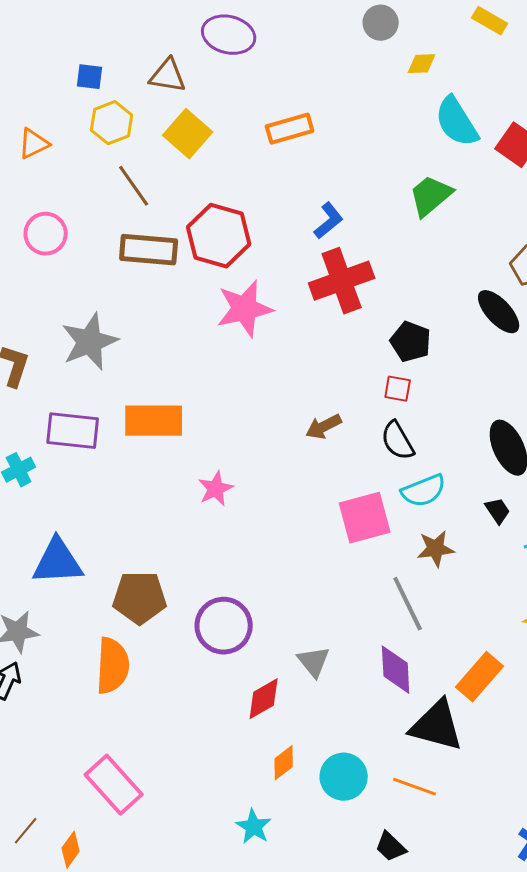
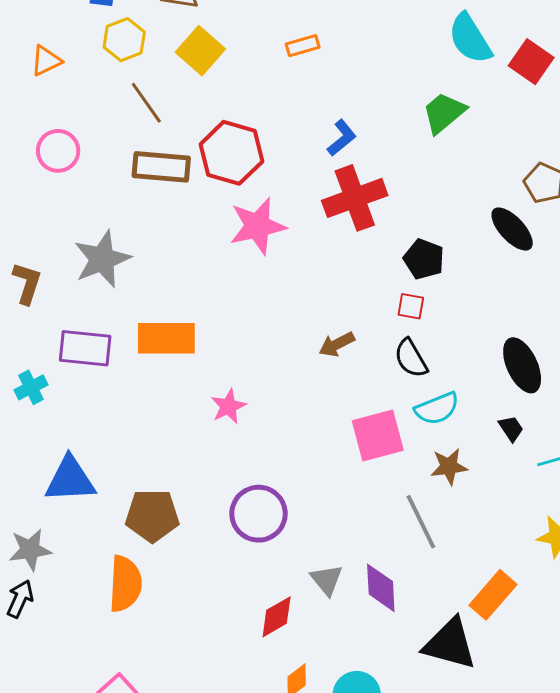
orange rectangle: (290, 129) -> (303, 46), size x0.7
purple circle: (224, 626) -> (259, 514), moved
purple diamond: (396, 670) -> (381, 588), moved

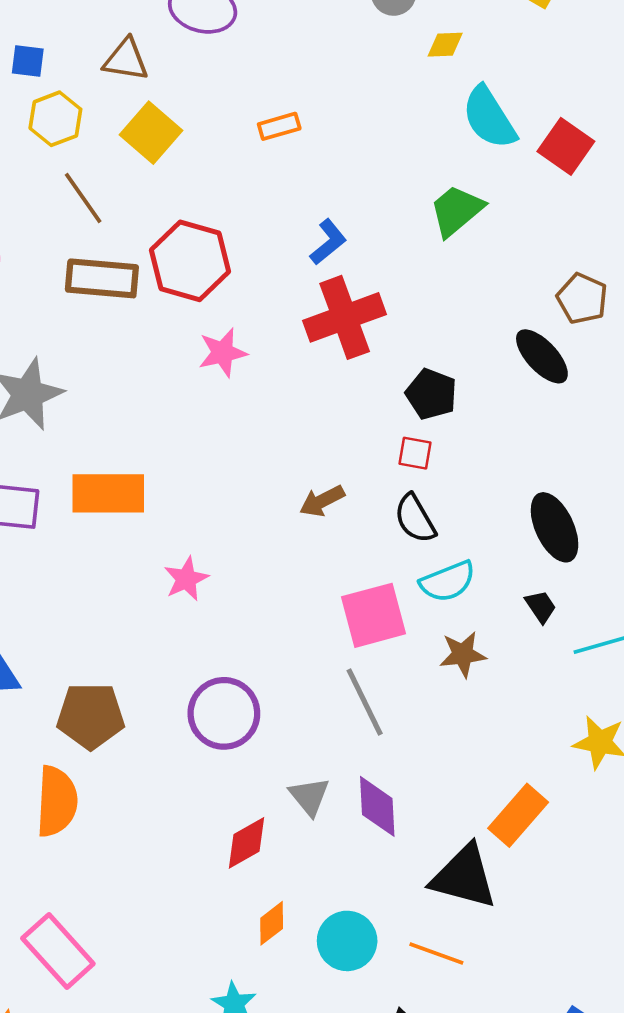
pink star: (258, 226) -> (223, 353), size x0.7
gray line: (421, 522) -> (365, 702), moved

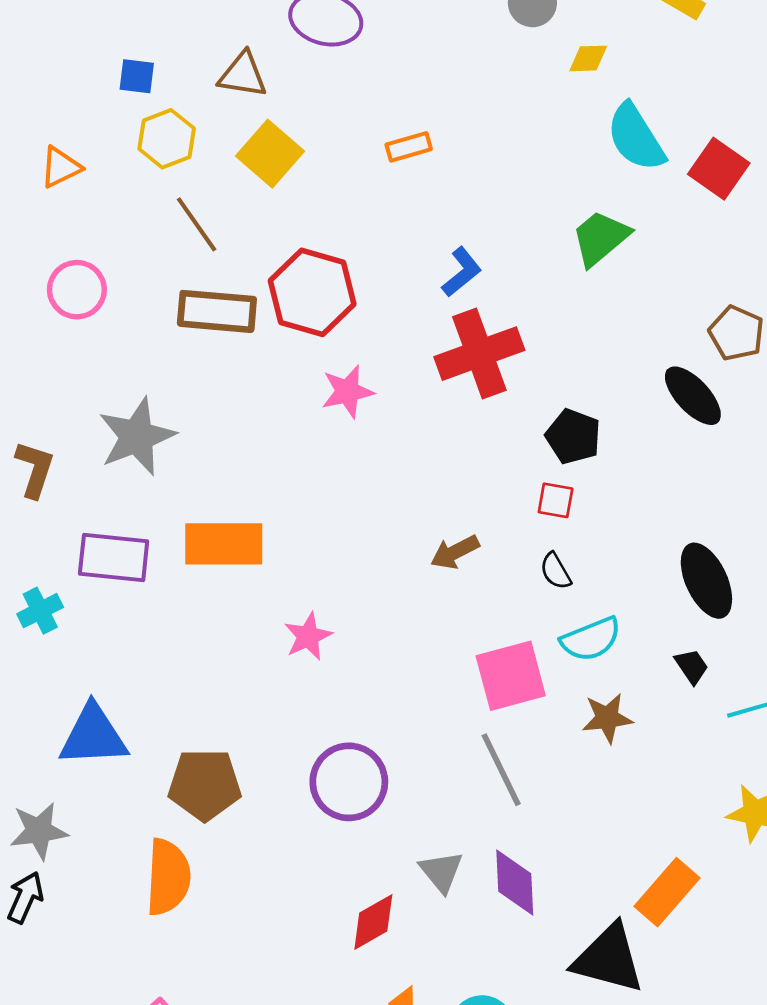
black semicircle: (415, 519) -> (556, 571), size x0.7

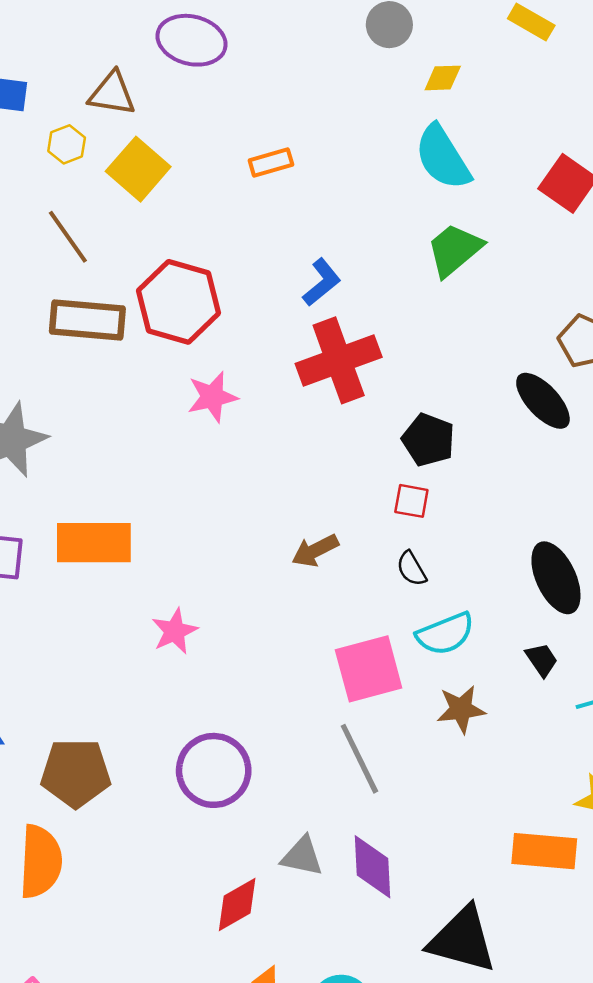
cyan semicircle: (636, 137) -> (443, 157), moved
yellow hexagon: (167, 139) -> (67, 144), moved, size x0.7
gray triangle: (441, 872) -> (302, 856), turned -39
orange rectangle: (667, 892) -> (544, 851), moved, turned 54

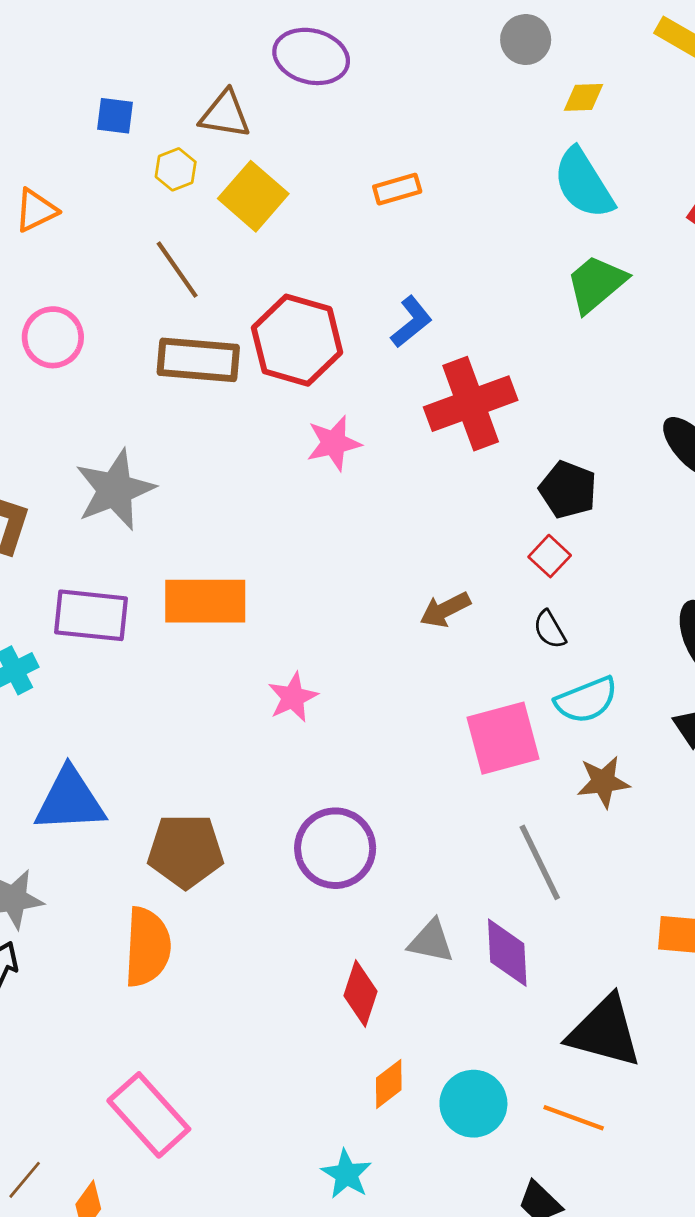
blue L-shape: (322, 282) -> (411, 322), moved
red square: (411, 501) -> (550, 556), turned 33
gray line: (359, 759) -> (540, 862), moved
red diamond: (237, 904) -> (361, 994), turned -42

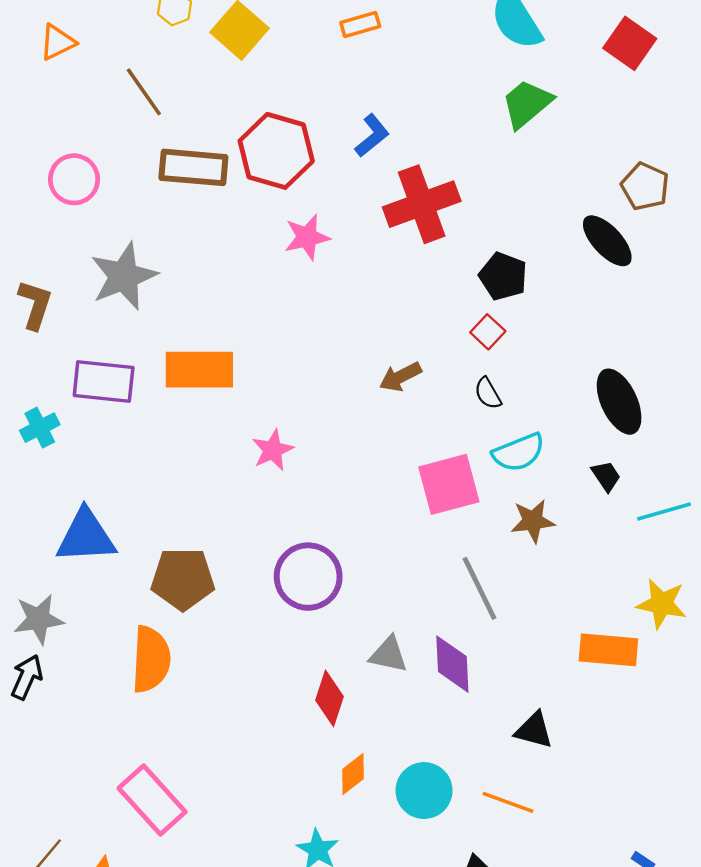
brown line: (177, 270) -> (144, 92), moved
pink circle: (53, 337) -> (74, 179), moved
black triangle: (605, 1032) -> (534, 730), size x0.6

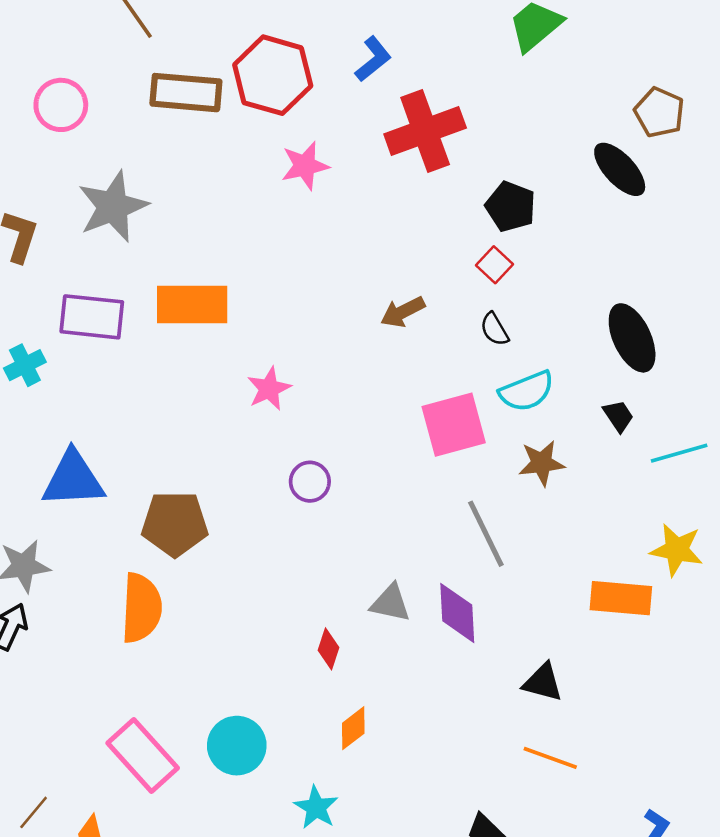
purple circle: (308, 577) -> (310, 482), moved, size x0.6
red diamond: (329, 698) -> (328, 649), size x0.7
cyan circle: (424, 791) -> (237, 746), moved
orange line: (508, 802) -> (550, 758), moved

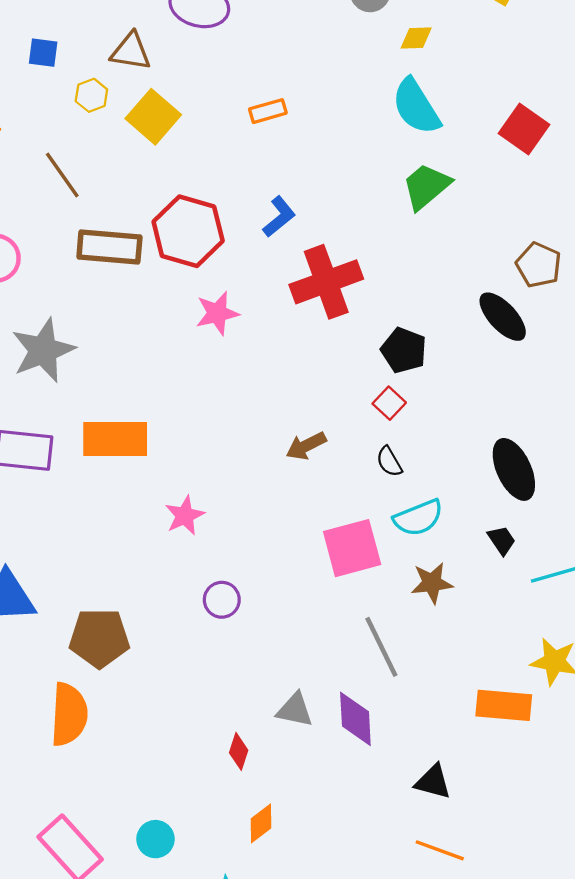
cyan circle: (237, 746) -> (155, 839), size x0.7

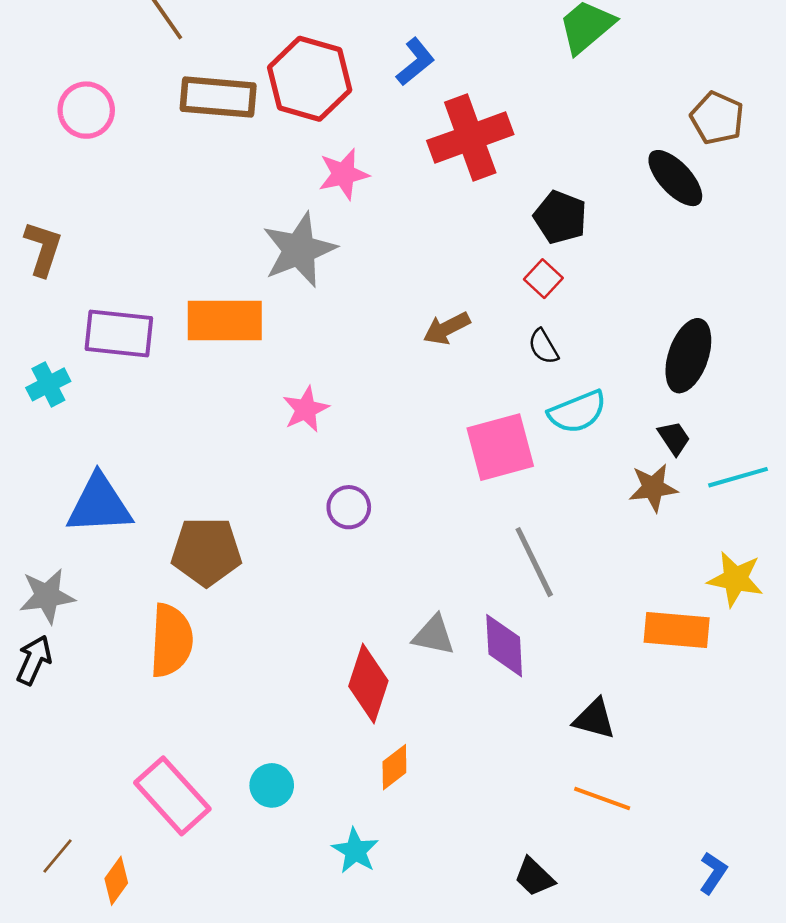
gray star: (43, 350) -> (299, 250), moved
black ellipse: (514, 469) -> (688, 356), turned 44
brown star: (432, 583) -> (653, 488), moved
red diamond: (239, 751) -> (368, 684), size x1.8

